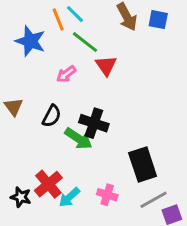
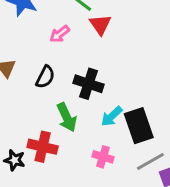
green arrow: (78, 139) -> (67, 117), moved, turned 32
red cross: (48, 184) -> (43, 147), turned -36
cyan arrow: (69, 197) -> (112, 116), moved

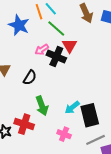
black cross: (88, 84) -> (56, 57), moved

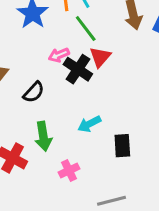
cyan arrow: (72, 108) -> (89, 124), moved
black rectangle: (90, 115) -> (122, 146), moved, size x0.7
pink cross: (64, 134) -> (69, 171), moved, turned 32

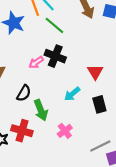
pink arrow: (59, 55) -> (36, 62), moved
red triangle: (100, 57) -> (95, 72), moved
black semicircle: (34, 92) -> (24, 93), moved

